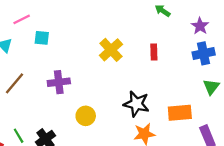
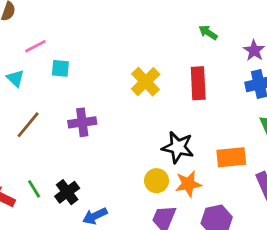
red rectangle: (154, 52) -> (198, 83), size x1.6
yellow circle: (86, 116) -> (157, 181), moved

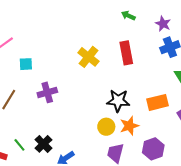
cyan square: (60, 68) -> (26, 64), moved

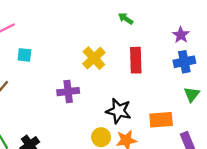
green arrow: (128, 16) -> (126, 19), moved
purple cross: (47, 92) -> (68, 92), moved

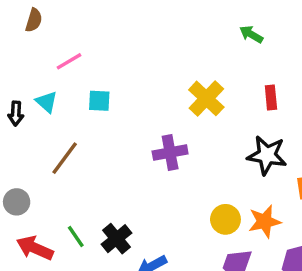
red rectangle: (136, 60) -> (271, 97), size x0.6
black star: (119, 111) -> (267, 155), moved

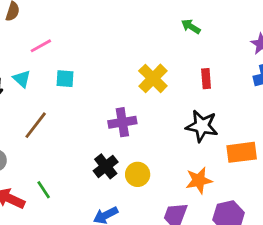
yellow circle: (225, 219) -> (138, 174), moved
black cross: (116, 239) -> (106, 166), moved

